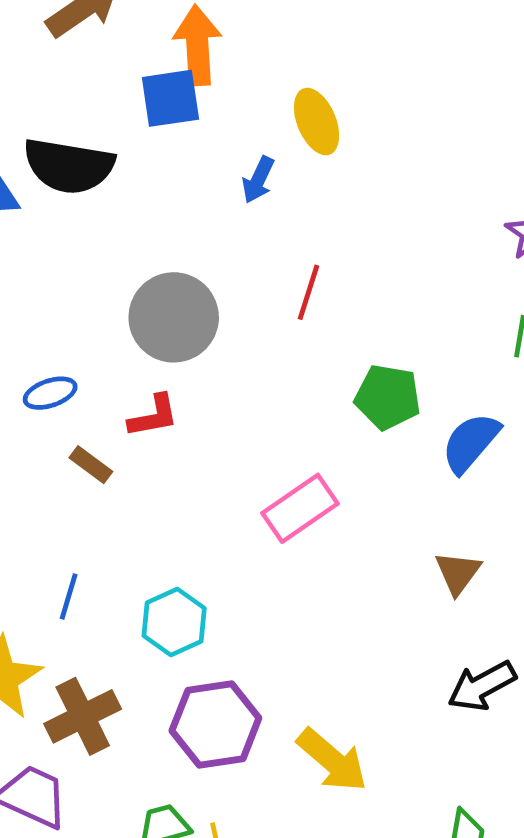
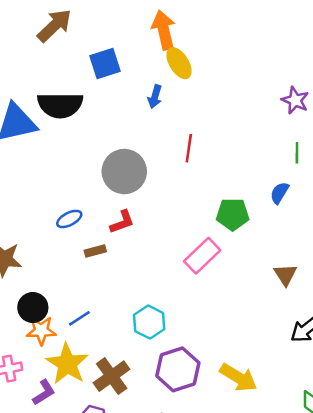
orange arrow: (197, 45) -> (164, 30), moved
green pentagon: (388, 397) -> (233, 214), moved
blue semicircle: (471, 443) -> (279, 193), moved, size x0.7
brown rectangle: (91, 465) -> (95, 251), turned -42
blue line: (69, 596) -> (79, 318), moved, turned 50

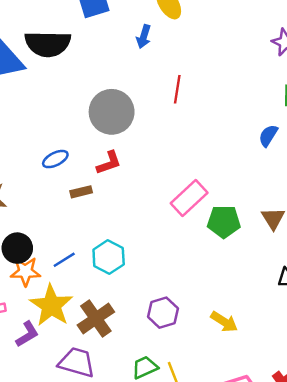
green pentagon: (233, 214) -> (224, 222), moved
cyan hexagon: (149, 322) -> (109, 257), moved
purple hexagon: (178, 369) -> (163, 313), size x0.7
yellow arrow: (238, 378) -> (224, 322), size x0.7

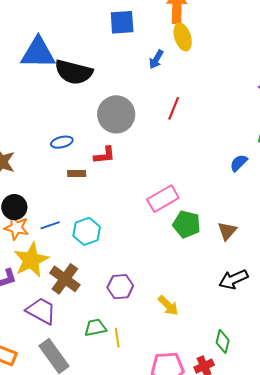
black semicircle: (48, 44) -> (74, 72), moved
brown cross: (96, 319) -> (65, 279), turned -32

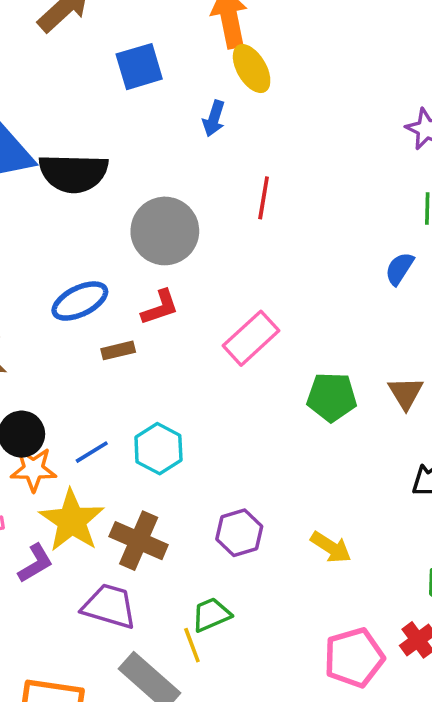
blue ellipse: (62, 142) -> (80, 301), size x1.4
pink rectangle: (163, 199) -> (251, 338), moved
yellow line: (117, 338) -> (192, 645), moved

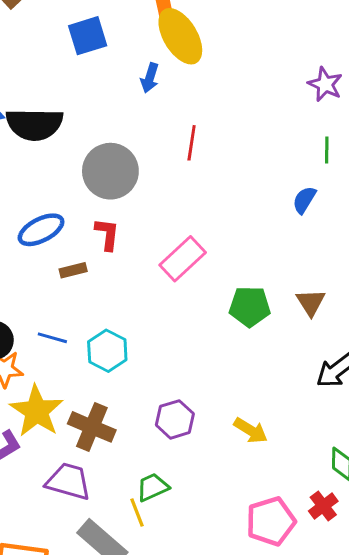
yellow ellipse: (252, 69) -> (180, 36), size x1.4
red L-shape: (160, 307) -> (107, 234), turned -64
blue line: (92, 452) -> (52, 338), moved, turned 48

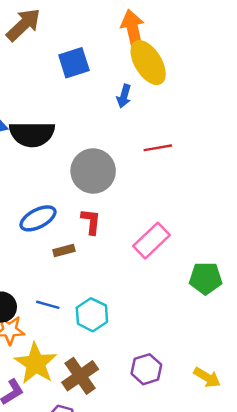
red line: (192, 143) -> (158, 148), turned 72
brown cross: (92, 427) -> (80, 376), turned 33

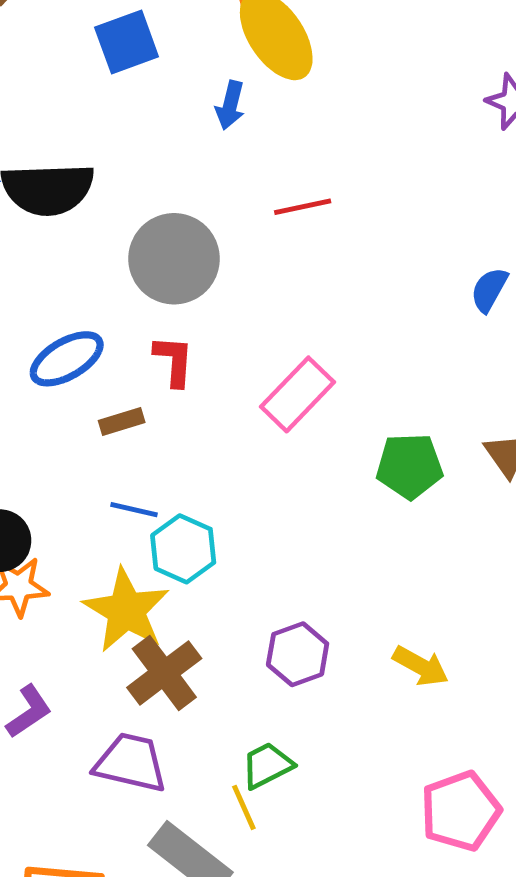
blue line: (48, 305) -> (134, 510), moved
yellow star: (36, 363) -> (126, 610), moved

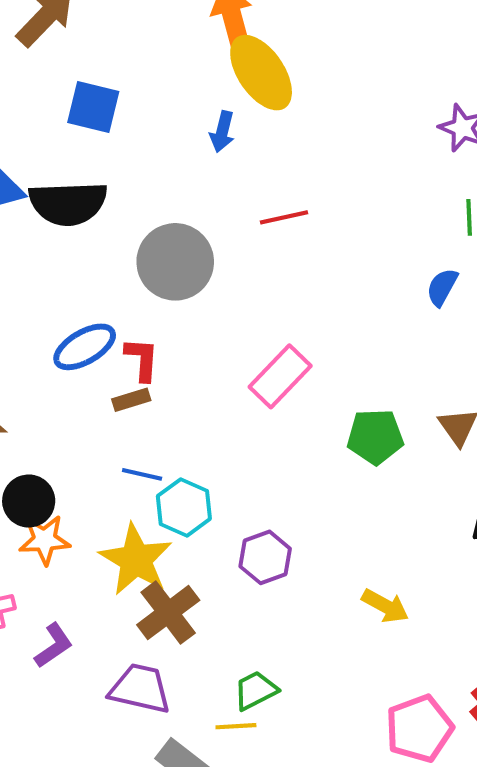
blue square: (127, 42) -> (93, 107), moved, turned 34
red L-shape: (174, 361) -> (142, 359), moved
purple hexagon: (298, 654) -> (265, 557), moved
yellow line: (244, 807) -> (236, 726), turned -69

